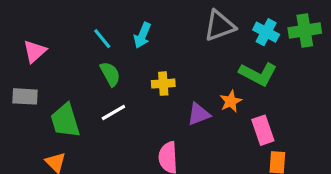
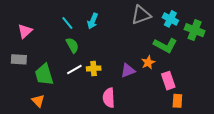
green cross: (305, 31) -> (195, 30), moved, turned 30
yellow cross: (163, 84) -> (94, 68), moved

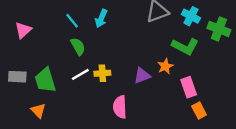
gray rectangle: (19, 59) -> (17, 77), moved
orange rectangle: (177, 101) -> (199, 111), turned -32

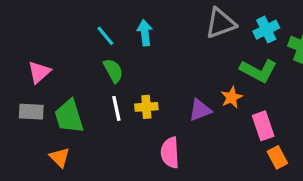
cyan cross: (191, 16) -> (266, 30), turned 36
cyan arrow: (101, 18) -> (145, 33), turned 150
pink triangle: (23, 30) -> (39, 72), moved
white line: (80, 74) -> (116, 108), turned -72

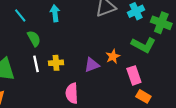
cyan line: (105, 36) -> (20, 15), moved
green L-shape: (258, 71) -> (143, 45), moved
orange rectangle: (277, 157) -> (143, 96), turned -32

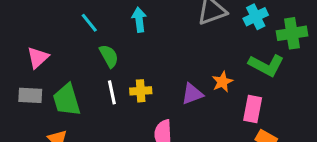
green cross: (161, 23) -> (292, 33), turned -30
pink rectangle: (134, 75) -> (253, 109), turned 30

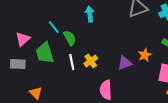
cyan line: (89, 23) -> (54, 27), moved
yellow cross: (141, 91) -> (91, 61), turned -32
green trapezoid: (67, 100) -> (45, 53), moved

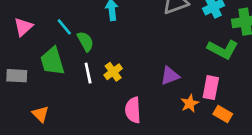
pink triangle: (23, 39) -> (23, 27), moved
orange star: (145, 55) -> (190, 103), moved
purple triangle: (125, 63) -> (170, 76), moved

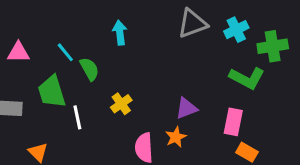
pink triangle: (23, 27) -> (18, 52), turned 42
white line: (88, 73) -> (77, 117), moved
orange star: (190, 103) -> (176, 137), moved

